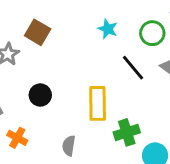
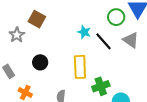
cyan star: (108, 29) -> (84, 32), moved

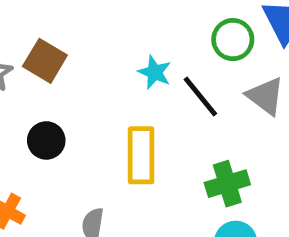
brown square: (37, 19) -> (45, 61), moved
green cross: (101, 86) -> (227, 184), moved

